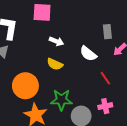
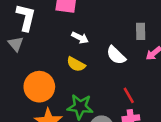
red line: (105, 78) -> (129, 95), moved

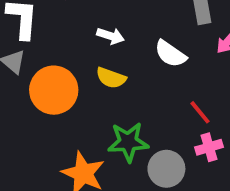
orange circle: (39, 87) -> (54, 90), moved

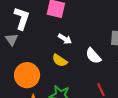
orange circle: (54, 90) -> (27, 75), moved

